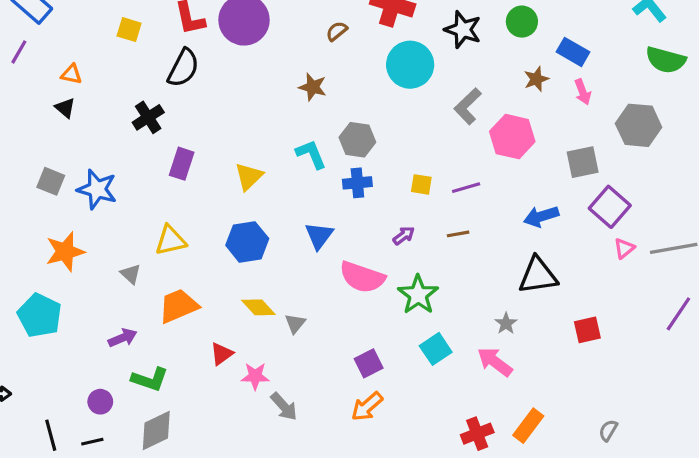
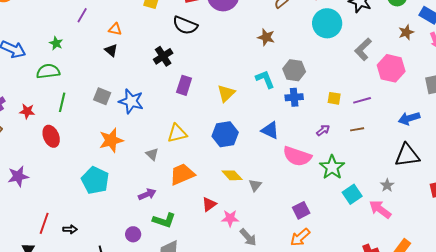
black semicircle: (183, 68) -> (185, 25), turned 85
blue triangle: (319, 236) -> (270, 130), turned -42
cyan square: (436, 349) -> (352, 194), moved

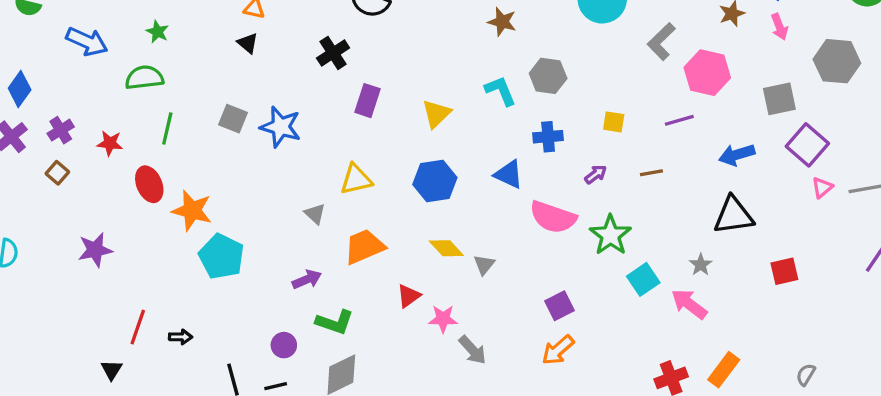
blue cross: (294, 97) -> (548, 137), moved
purple line: (362, 100) -> (679, 120), moved
orange star: (111, 140) -> (192, 211), moved, turned 30

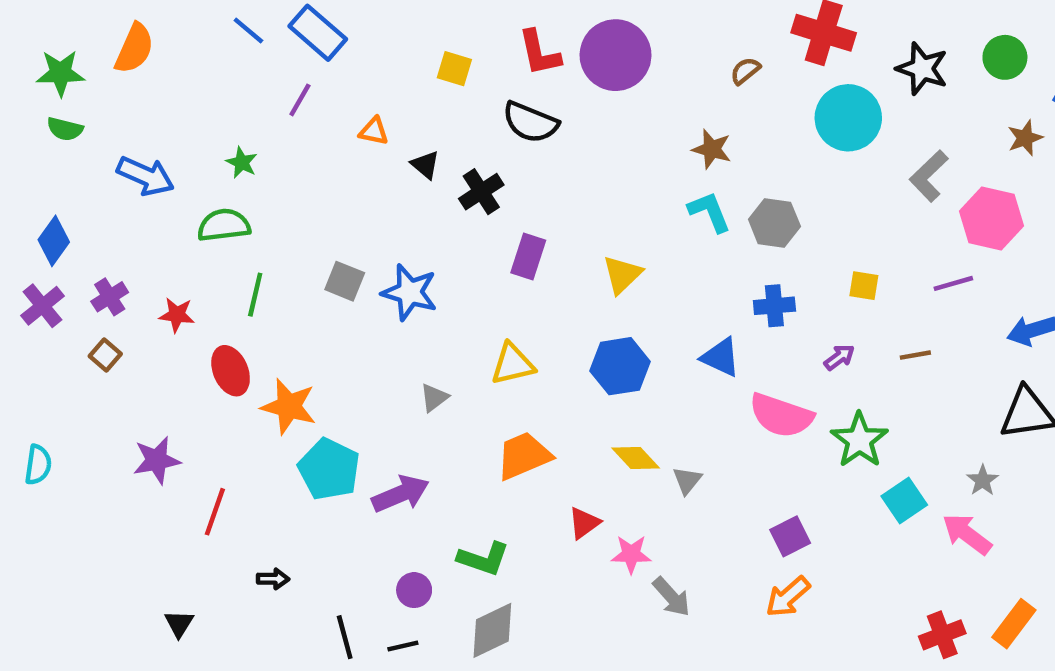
black triangle: (248, 43) -> (425, 165), moved
cyan L-shape: (500, 91) -> (710, 212), moved
gray triangle: (315, 214) -> (434, 398), moved, turned 40
purple arrow: (307, 279) -> (401, 494), moved, size x1.4
red line: (138, 327) -> (215, 512), moved

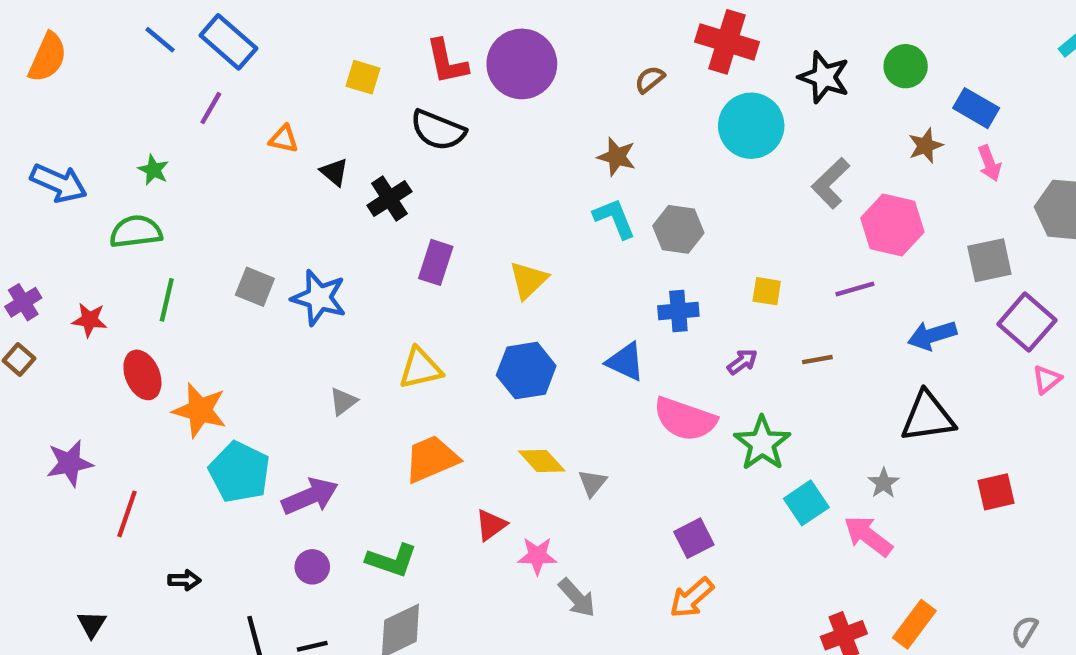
purple circle: (414, 590) -> (312, 567), moved

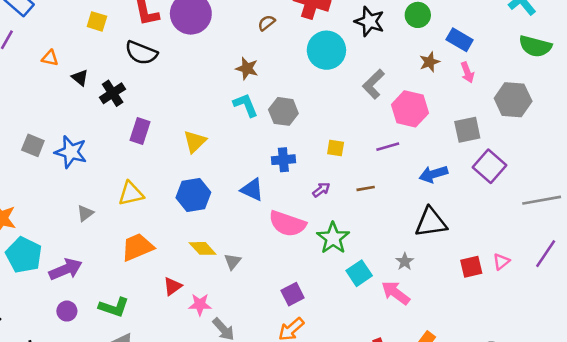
pink triangle: (1047, 379) -> (501, 261), moved

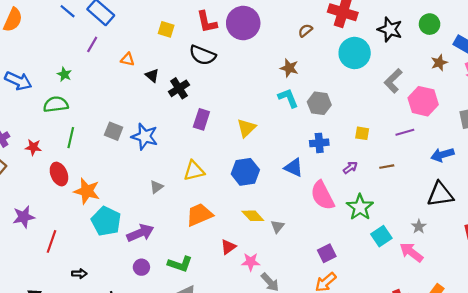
pink semicircle: (287, 224) -> (322, 195), turned 44

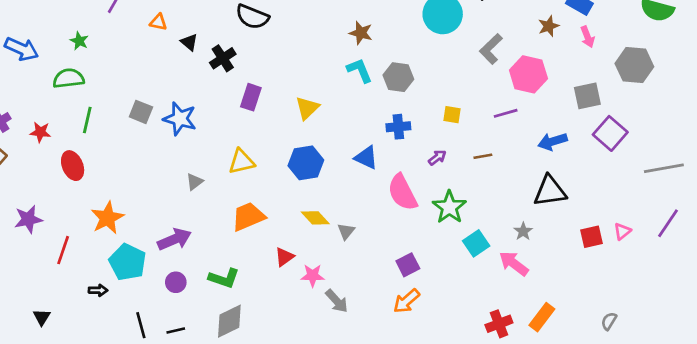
orange star: (87, 191) -> (107, 218), moved, turned 30
cyan pentagon: (106, 221) -> (128, 262), moved

